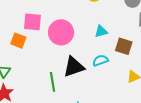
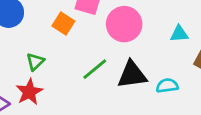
cyan semicircle: (100, 60) -> (167, 86), moved
green line: (53, 82) -> (95, 69), moved, turned 48

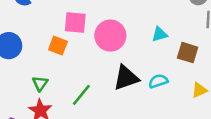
green line: (95, 69) -> (81, 95), moved

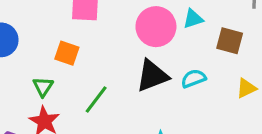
pink circle: (110, 36) -> (156, 27), moved
orange square: (58, 46) -> (67, 53), moved

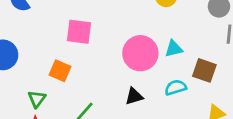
black triangle: (152, 76) -> (134, 96), size x0.6
cyan semicircle: (193, 79) -> (176, 88), moved

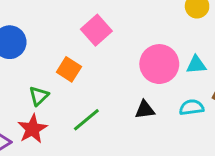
pink square: (79, 32) -> (96, 30), turned 32

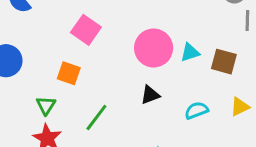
cyan triangle: (196, 65) -> (190, 52), moved
cyan semicircle: (192, 107) -> (196, 110), moved

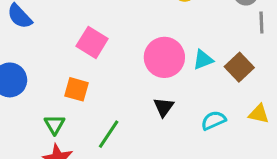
brown square: (224, 62) -> (239, 67), turned 35
black triangle: (150, 95) -> (164, 107), turned -30
yellow triangle: (240, 107) -> (259, 114), turned 42

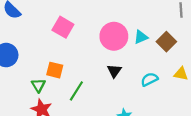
orange square: (77, 89) -> (55, 70), moved

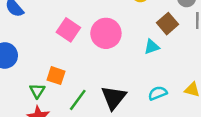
pink circle: (114, 36) -> (106, 33), moved
brown square: (166, 42) -> (168, 24), moved
black triangle: (114, 71) -> (114, 98), moved, size x1.6

